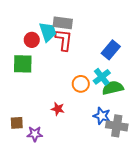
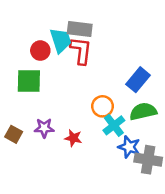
blue rectangle: (111, 50) -> (138, 80), moved
cyan cross: (102, 77) -> (114, 125), moved
brown square: (17, 123) -> (14, 134), moved, turned 32
purple star: (35, 134) -> (44, 128), moved

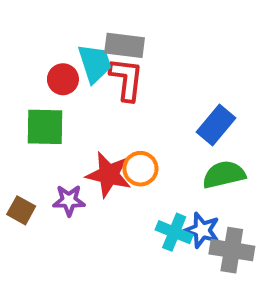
orange circle: (102, 106) -> (140, 169), moved
cyan cross: (114, 125) -> (174, 232), moved, turned -30
red star: (73, 138) -> (109, 175), moved, size x1.6

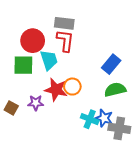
cyan trapezoid: (95, 63) -> (49, 60), moved
red circle: (63, 79) -> (33, 41), size x1.5

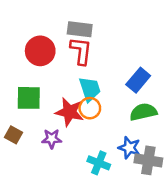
cyan trapezoid: (49, 60) -> (90, 89), moved
green square: (23, 65) -> (29, 98), moved
purple star: (36, 103) -> (52, 139), moved
cyan cross: (90, 119) -> (99, 163), moved

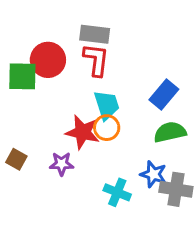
green square: (29, 98) -> (22, 76), moved

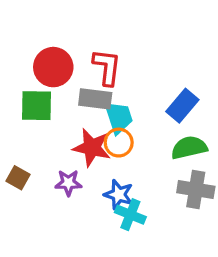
gray rectangle: (95, 34) -> (95, 99), moved
green square: (22, 76) -> (36, 106), moved
blue star: (153, 174) -> (119, 195), moved
gray cross: (176, 189) -> (196, 189), moved

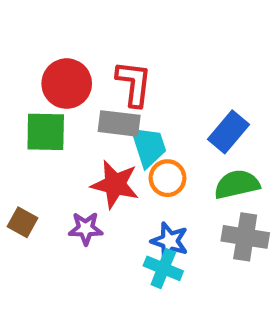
orange circle: (119, 143) -> (168, 178), moved
blue star: (119, 195) -> (170, 241), moved

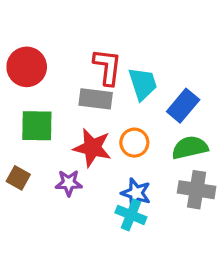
red circle: (67, 84) -> (27, 67), moved
green square: (46, 132) -> (37, 126), moved
cyan trapezoid: (149, 147) -> (143, 84), moved

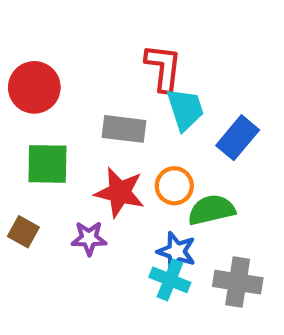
red L-shape: (107, 67) -> (163, 68), moved
green semicircle: (190, 148) -> (211, 210), moved
gray cross: (197, 190) -> (238, 282), moved

